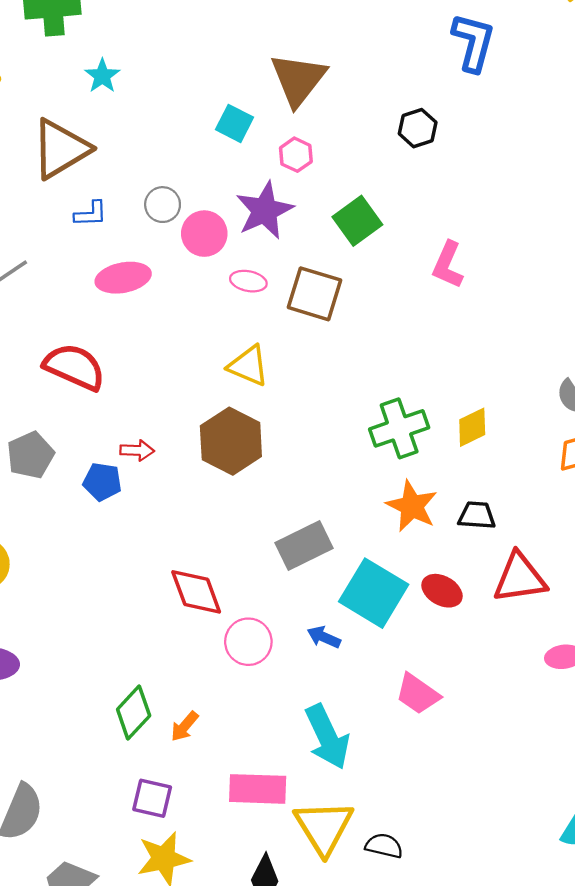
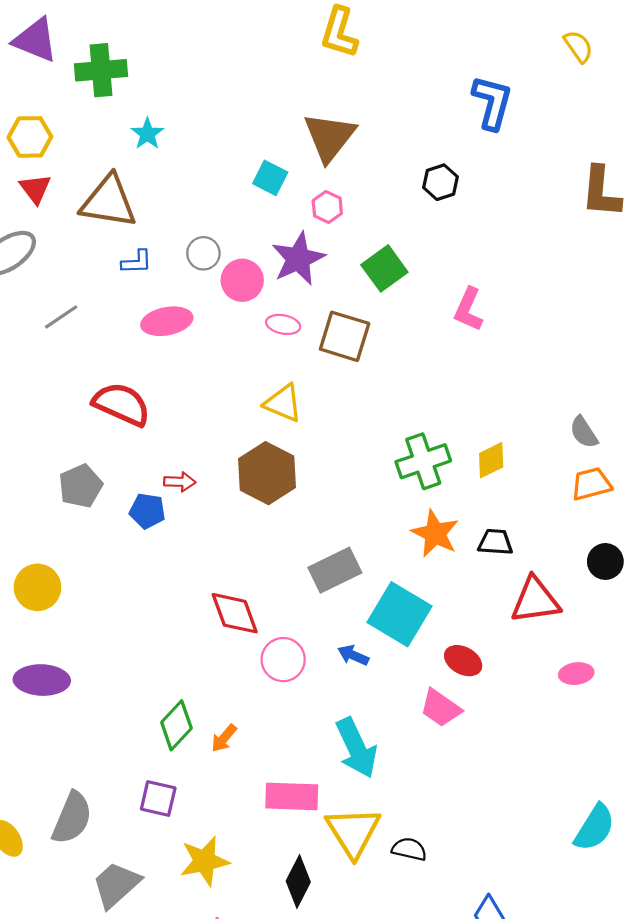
brown triangle: (61, 149) -> (109, 202), turned 40
red ellipse: (442, 591) -> (463, 661), moved
purple square: (152, 798) -> (158, 799), moved

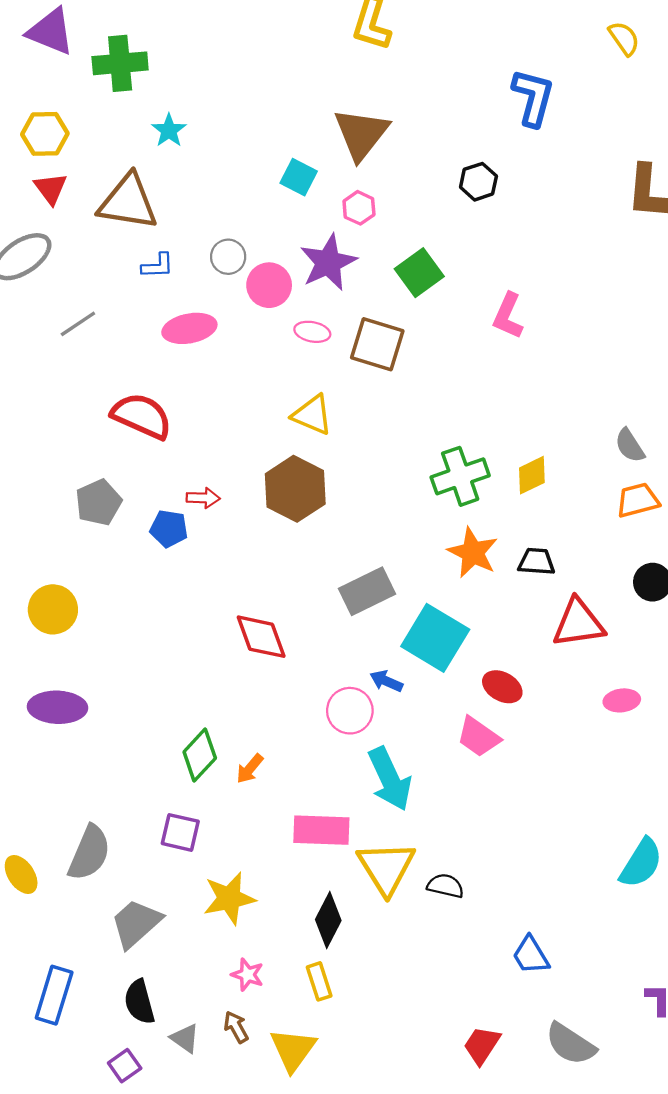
pink circle: (283, 660) -> (350, 711), moved

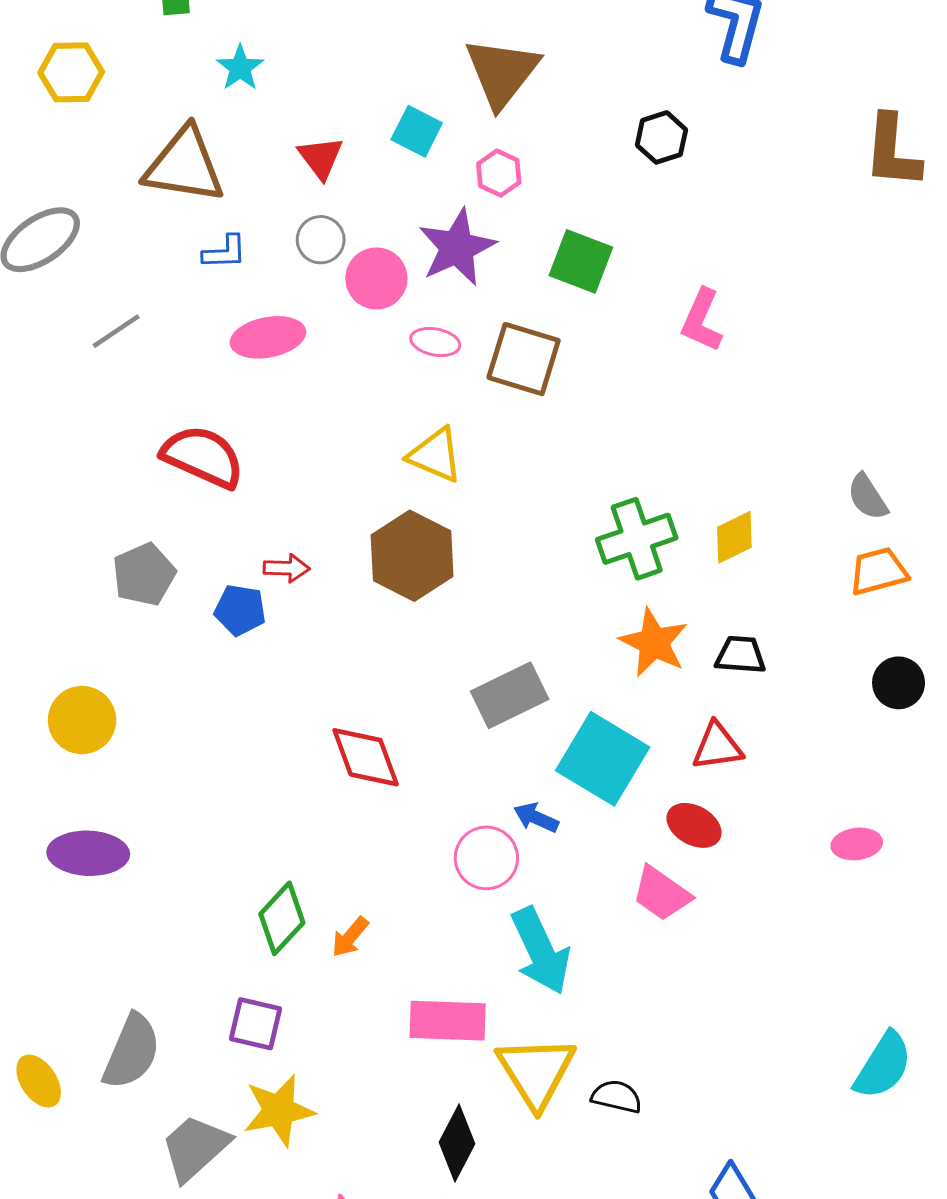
red triangle: (51, 188) -> (321, 158), moved
green square: (419, 273) -> (581, 261), turned -33
red triangle: (579, 623) -> (717, 746), moved, size x0.7
yellow star: (229, 898) -> (279, 1110), moved

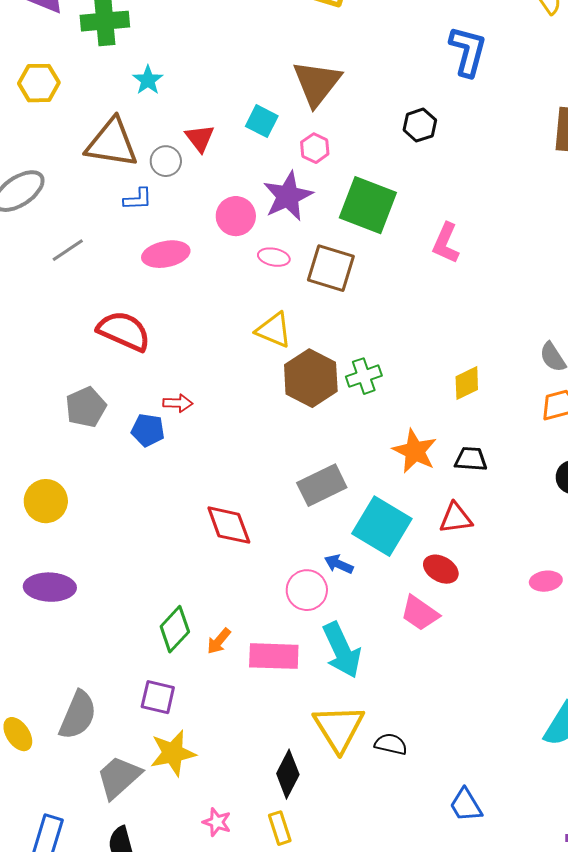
gray circle: (321, 240) -> (166, 161), moved
green square: (581, 261) -> (368, 205), size x1.4
green cross: (637, 539) -> (364, 376), moved, size x0.7
brown hexagon: (412, 556) -> (311, 378), moved
pink rectangle: (448, 1021) -> (274, 656), moved

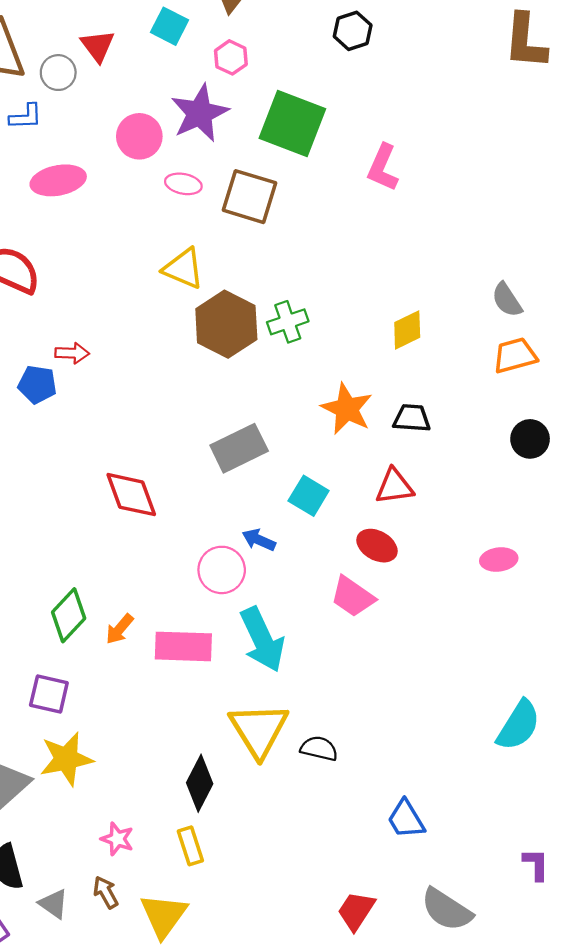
cyan square: (382, 526) -> (309, 496), size x0.6

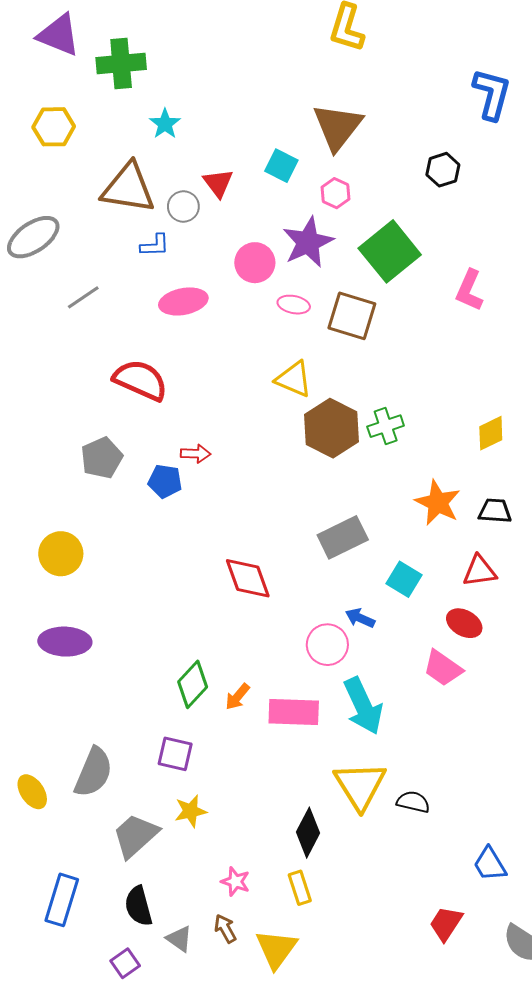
green square: (292, 124) -> (390, 251), turned 30
yellow star: (66, 759) -> (191, 811), size x0.7
red trapezoid: (356, 911) -> (446, 923), moved

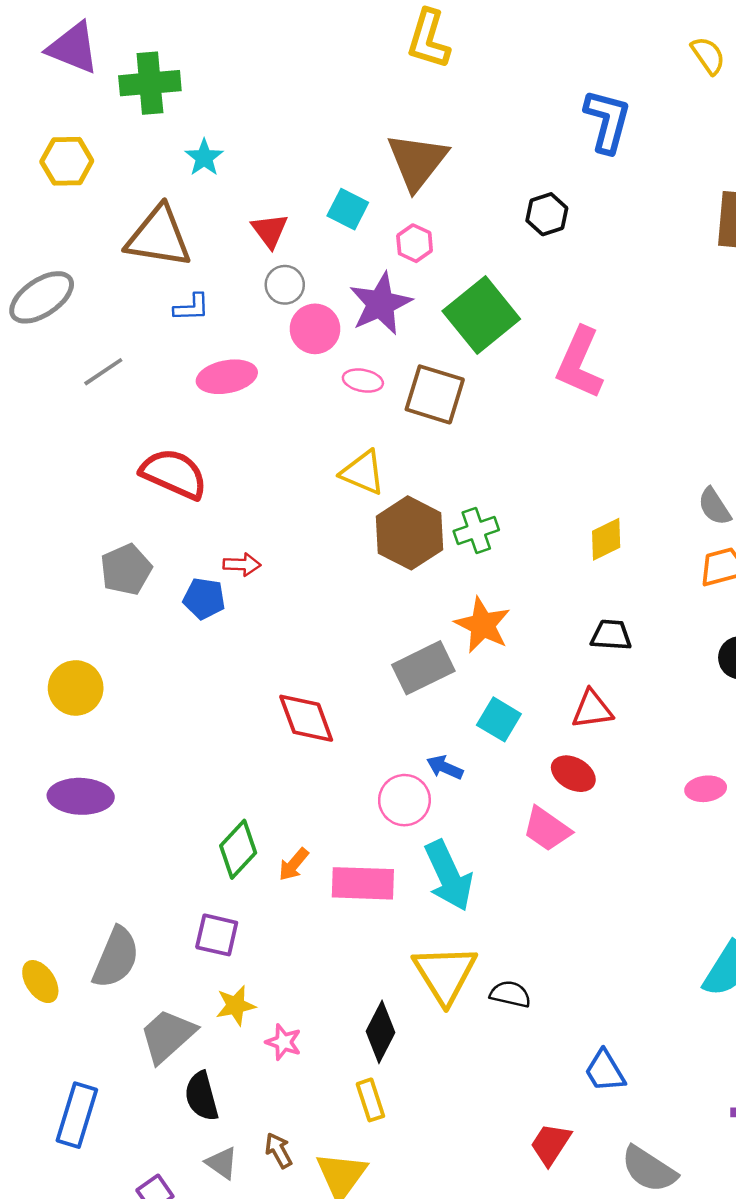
gray circle: (183, 206) -> (285, 285), moved
pink L-shape: (469, 290) -> (580, 363), size x1.4
orange star: (438, 503) -> (483, 625), moved
pink star: (235, 882) -> (284, 1042), moved
black semicircle: (138, 906) -> (202, 1096), moved

